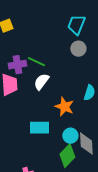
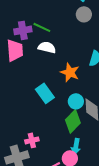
white semicircle: (41, 82) -> (47, 47), turned 66
cyan rectangle: (39, 128) -> (45, 93), turned 54

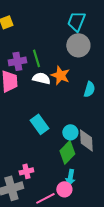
gray circle: (84, 14) -> (78, 45), size x1.5
green line: (42, 27) -> (36, 58), turned 48
orange star: (70, 72) -> (60, 75), moved

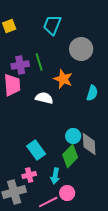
cyan trapezoid: (76, 21) -> (52, 25), moved
white semicircle: (41, 78) -> (44, 98), moved
cyan rectangle: (39, 124) -> (36, 150), moved
cyan arrow: (70, 177) -> (55, 176), moved

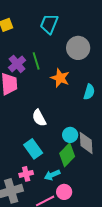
purple cross: (20, 65) -> (17, 64), turned -30
white semicircle: (44, 98) -> (39, 118), moved, turned -132
cyan arrow: (55, 176) -> (52, 175), turned 56

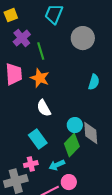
purple cross: (17, 64) -> (22, 38), moved
orange star: (60, 78) -> (40, 78), moved

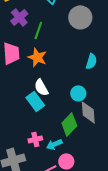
green line: (41, 51) -> (38, 30), turned 36
cyan circle: (75, 125) -> (78, 93), moved
cyan rectangle: (38, 139) -> (35, 101), moved
pink cross: (31, 164) -> (35, 139), moved

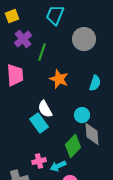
orange star: (37, 57) -> (59, 79), moved

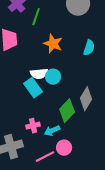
white semicircle: (45, 109) -> (39, 74), turned -66
cyan circle: (82, 115) -> (53, 77), moved
gray diamond: (92, 134) -> (86, 99), turned 35

